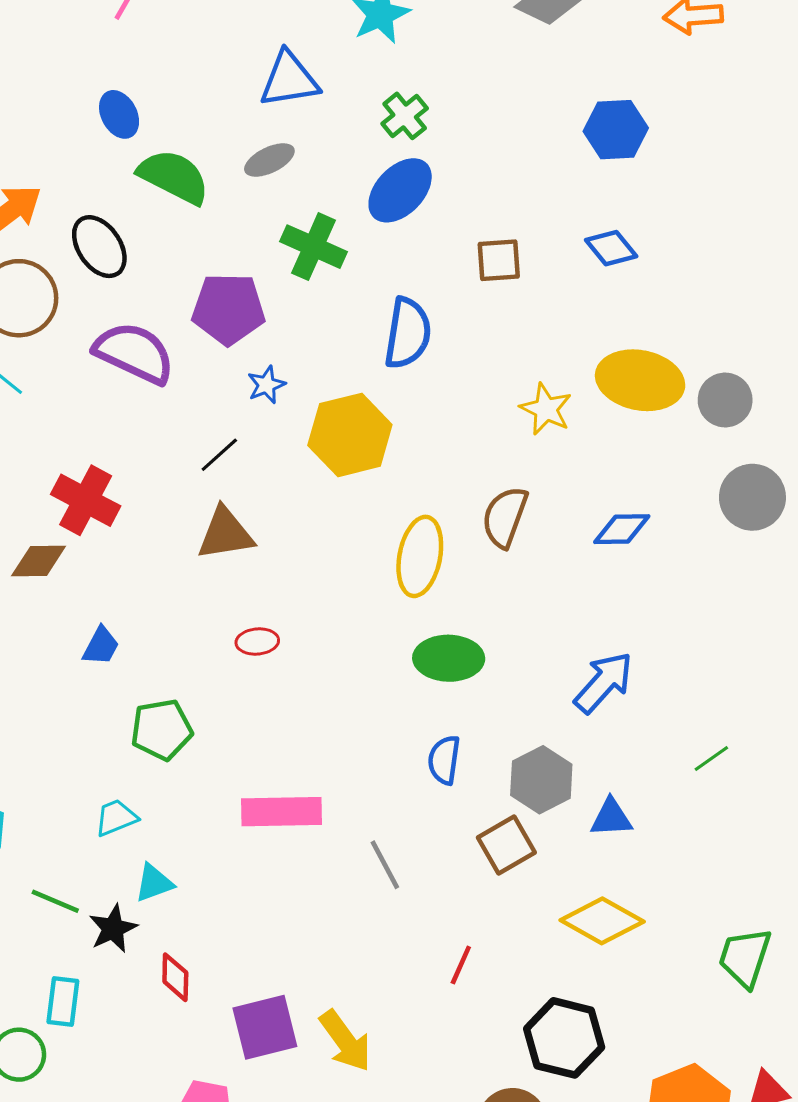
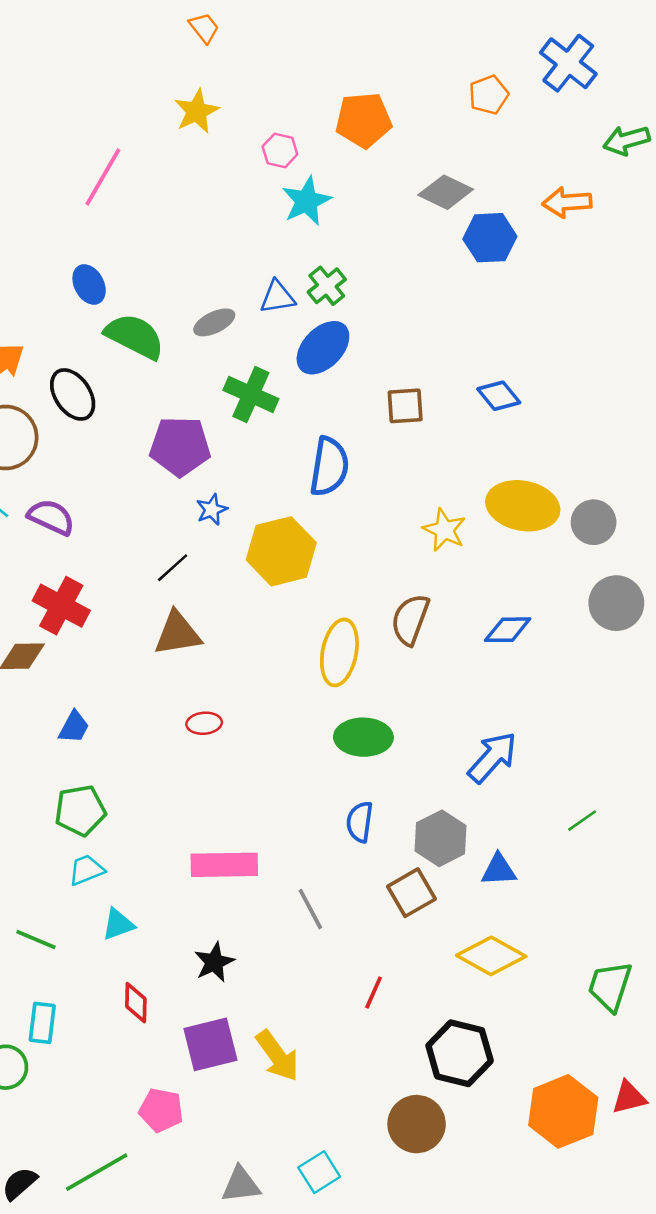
blue triangle: (289, 80) -> (277, 297), moved, size x0.7
blue hexagon: (616, 130) -> (490, 238), moved
purple semicircle: (134, 353) -> (51, 517), moved, size x0.7
green pentagon: (162, 730) -> (80, 810), moved
black star: (113, 929) -> (214, 962), moved

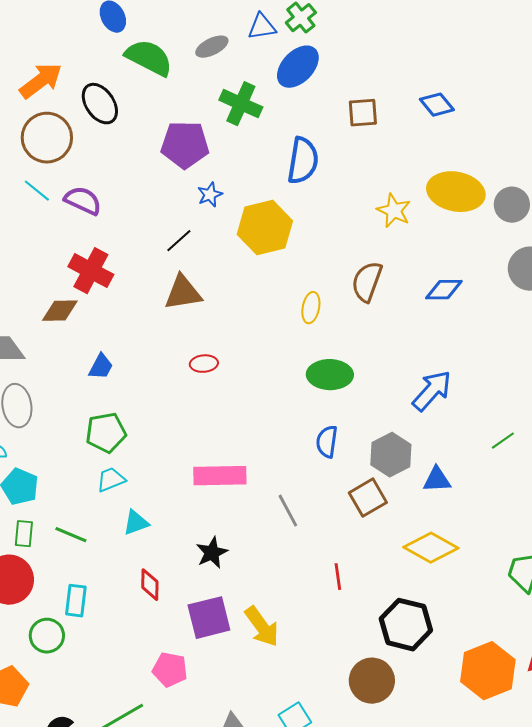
yellow ellipse: (339, 652) -> (311, 308), size x0.6
red line: (374, 993) -> (338, 577), turned -32

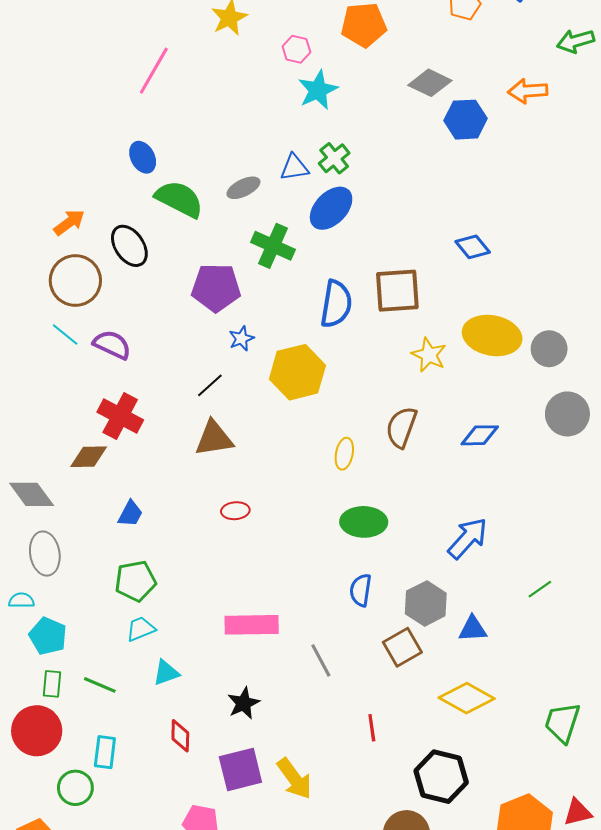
orange arrow: (41, 81) -> (69, 222), size x0.7
brown square: (363, 113) -> (397, 291), moved, size x1.5

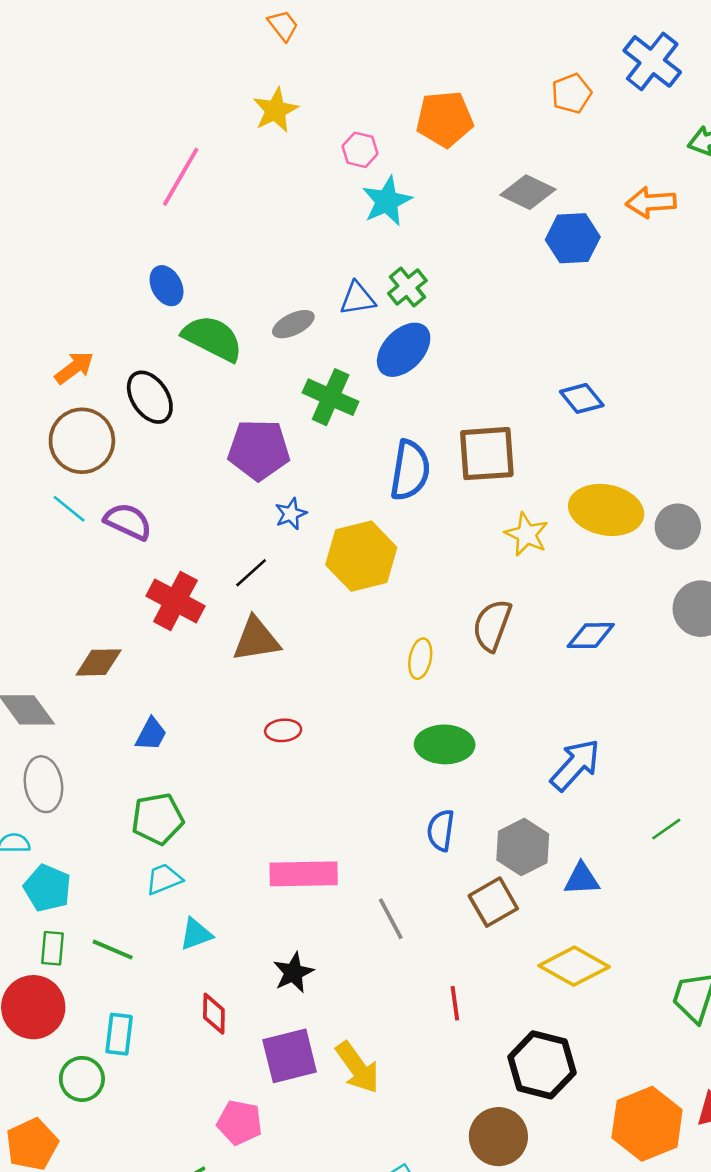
red cross: (120, 416) -> (175, 601), moved

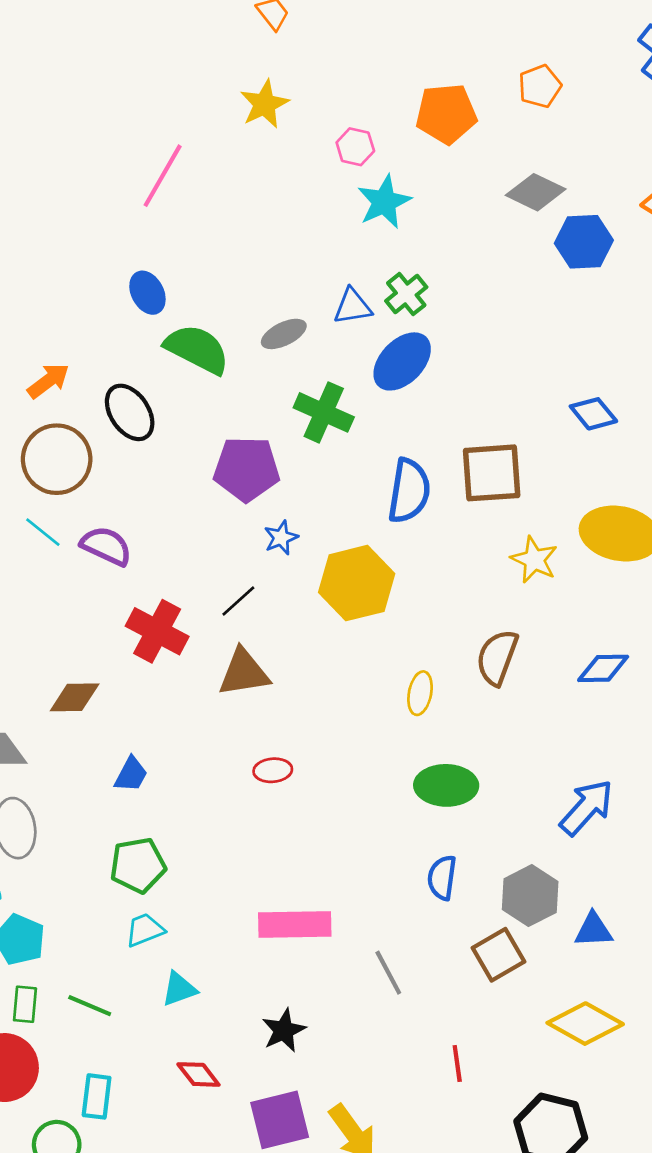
orange pentagon: (571, 93) -> (540, 86), moved
red diamond: (214, 1014) -> (198, 1074), turned -39

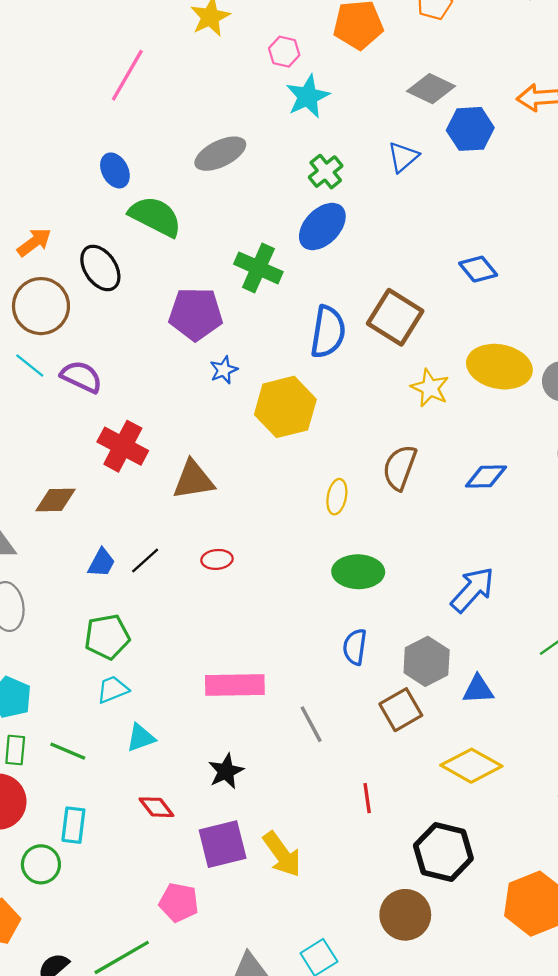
blue triangle: (353, 306) -> (403, 157), moved, turned -32
gray ellipse: (284, 334) -> (220, 154), moved, size x1.4
brown square: (492, 473) -> (395, 317), turned 36
black line: (238, 601) -> (145, 561), moved

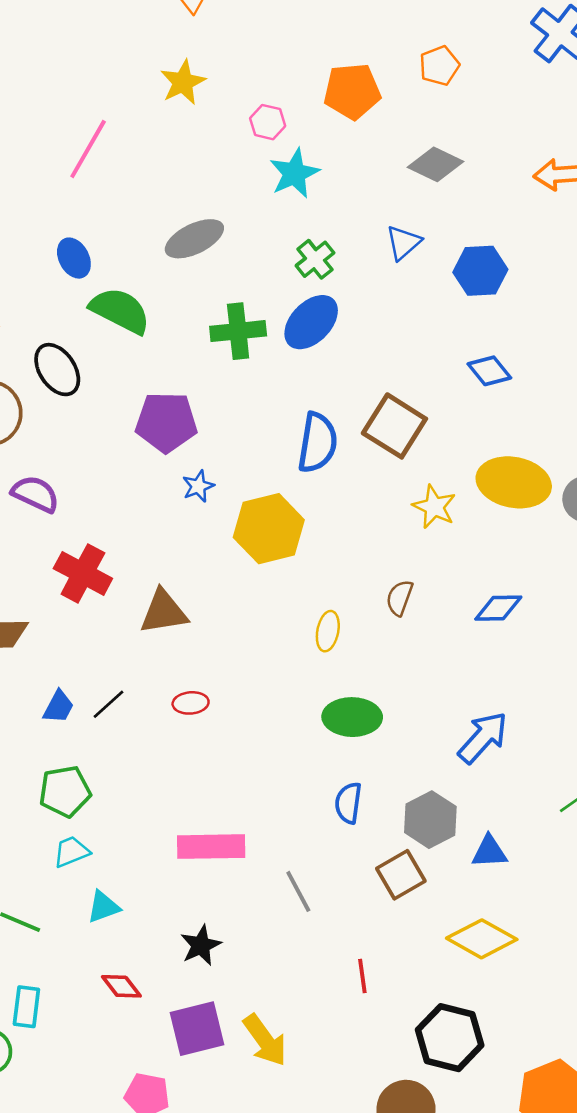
blue hexagon: (470, 129) -> (480, 271), moved
green cross: (258, 268) -> (238, 331), moved, turned -30
brown semicircle: (400, 468) -> (400, 598), size x0.7

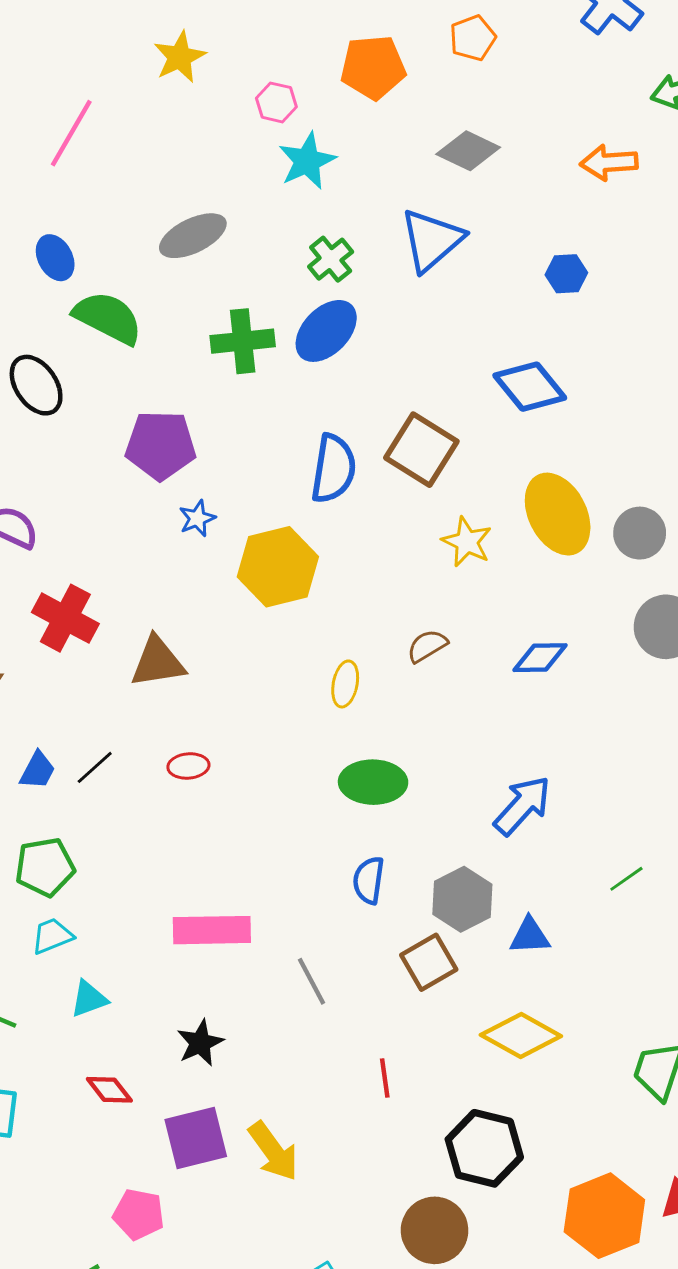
blue triangle: (403, 243) -> (432, 240), size x1.6
blue hexagon: (480, 271) -> (566, 274), moved, size x0.7
blue diamond: (489, 371) -> (530, 387), size x1.4
yellow ellipse: (514, 482) -> (558, 514), turned 52
brown semicircle: (400, 598) -> (427, 646), turned 39

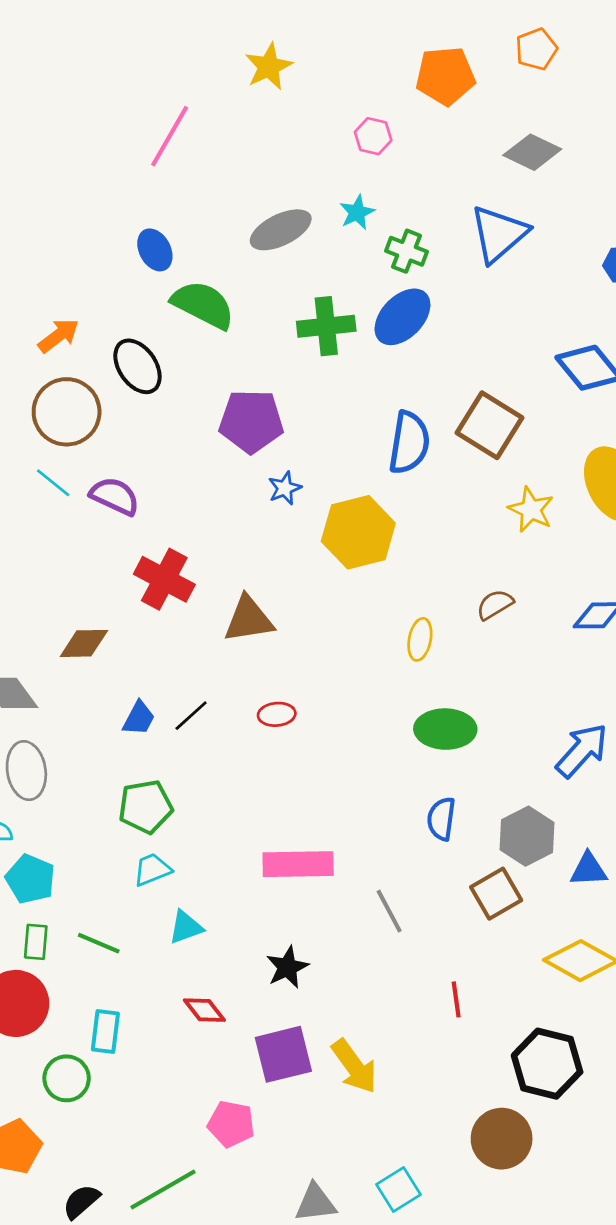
pink hexagon: (276, 102) -> (373, 136), moved
cyan star: (307, 161) -> (357, 212), moved, size x0.7
green cross: (331, 259) -> (407, 251), turned -30

